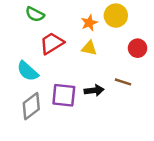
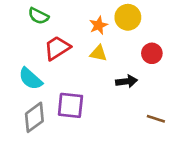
brown line: (123, 82) -> (156, 119), moved
black arrow: (94, 90) -> (127, 81), moved

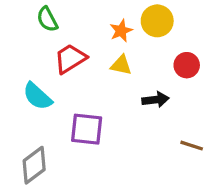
green semicircle: (38, 16) -> (47, 19), turned 35
gray diamond: (34, 117) -> (34, 165), moved

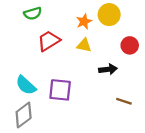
green semicircle: (47, 19) -> (33, 13), turned -78
cyan semicircle: (37, 96) -> (26, 85), moved
brown line: (192, 146) -> (124, 101), moved

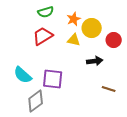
green semicircle: (33, 13) -> (46, 12), moved
yellow circle: (109, 15) -> (92, 28), moved
gray diamond: (24, 115) -> (36, 101), moved

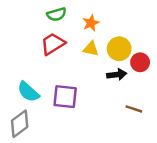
yellow circle: (92, 28) -> (119, 49), moved
red circle: (114, 40) -> (140, 62), moved
gray diamond: (36, 101) -> (20, 124), moved

